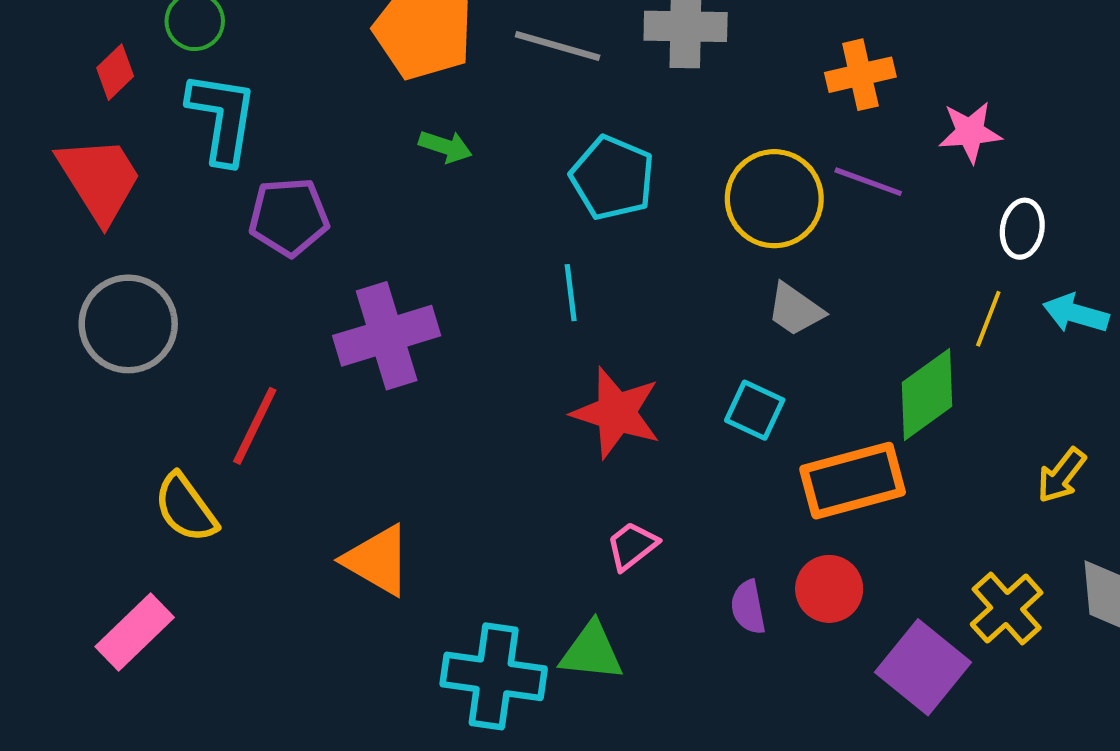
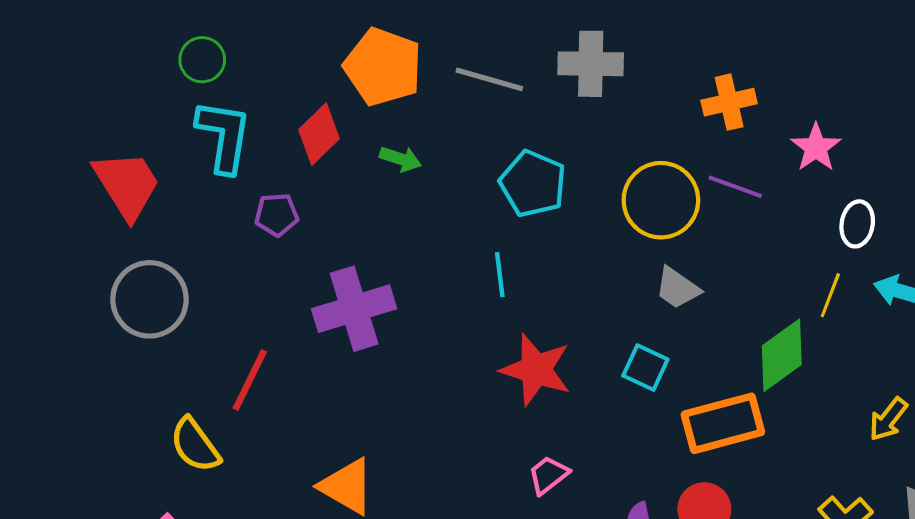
red diamond: (115, 72) -> (319, 134), moved, size x1.4
pink star: (970, 132) -> (816, 148), turned -30
purple pentagon: (289, 217) -> (277, 215), size x0.7

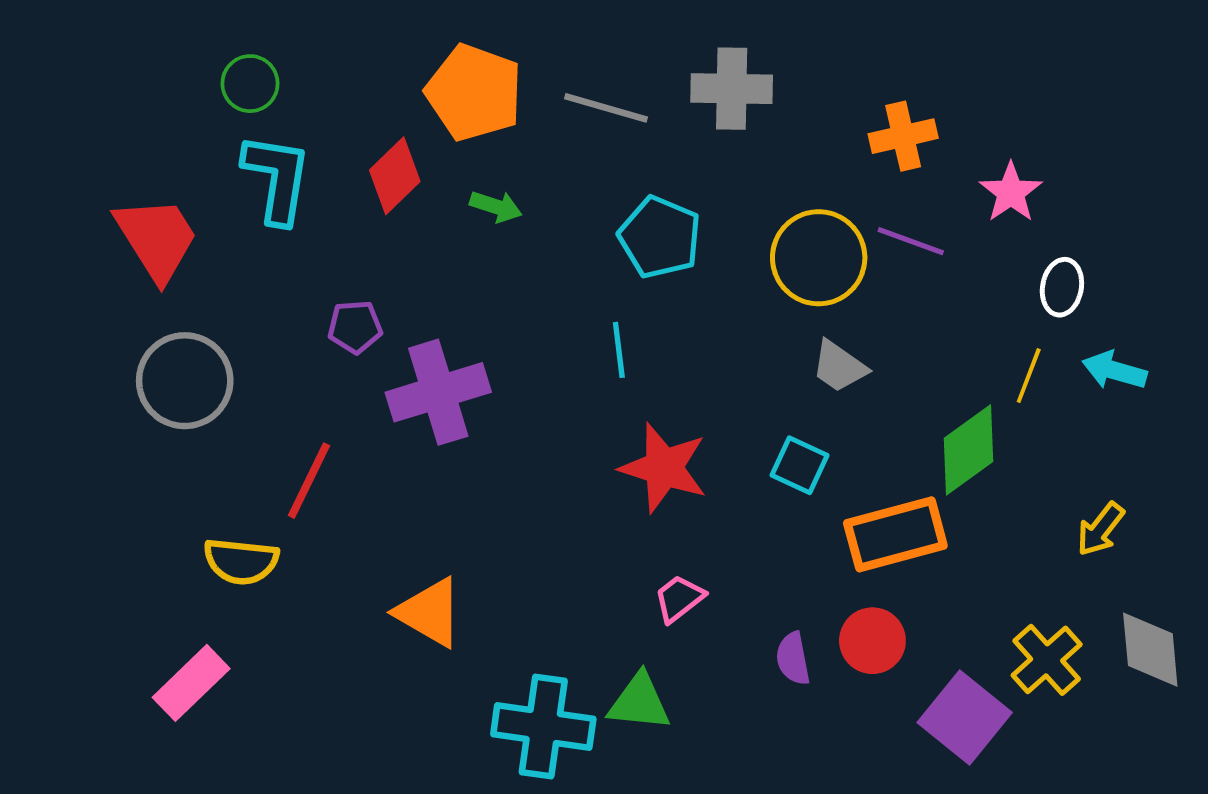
purple pentagon: (277, 215) -> (355, 327), moved
yellow semicircle: (195, 445) -> (241, 561), turned -48

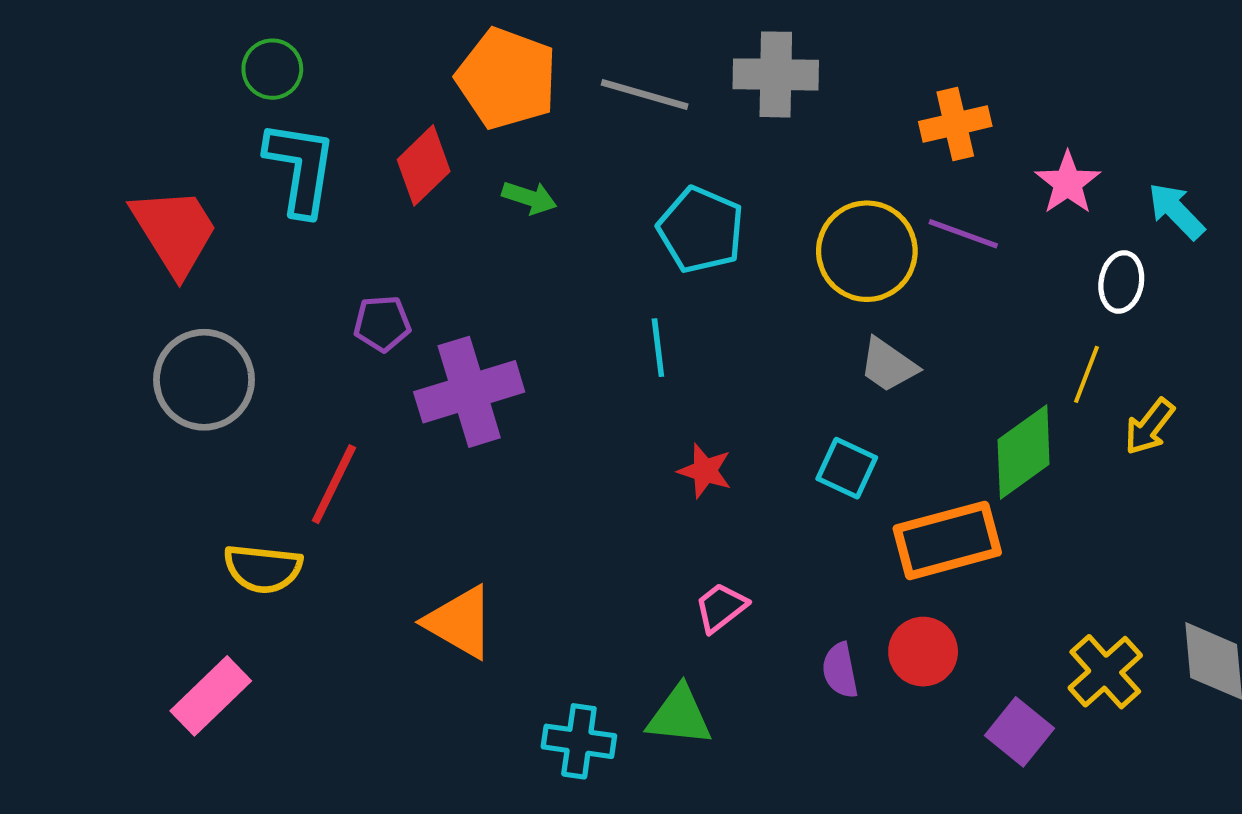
cyan arrow: (1114, 370) -> (1176, 211), moved, turned 30
red star: (664, 468) -> (705, 471), size x0.6
yellow arrow: (1100, 529) -> (1149, 427), moved
purple square: (965, 718) -> (1020, 732), size x0.7
cyan cross: (543, 726) -> (579, 741), size x0.7

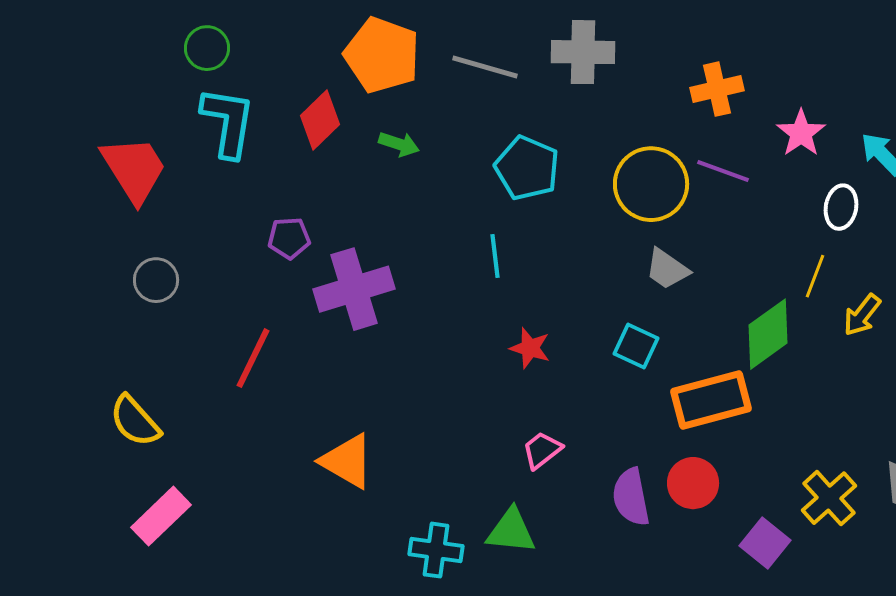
gray circle: (204, 380) -> (156, 280), size x0.6
yellow semicircle: (263, 569) -> (135, 421), moved, turned 42
purple semicircle: (840, 670) -> (631, 497), size x1.4

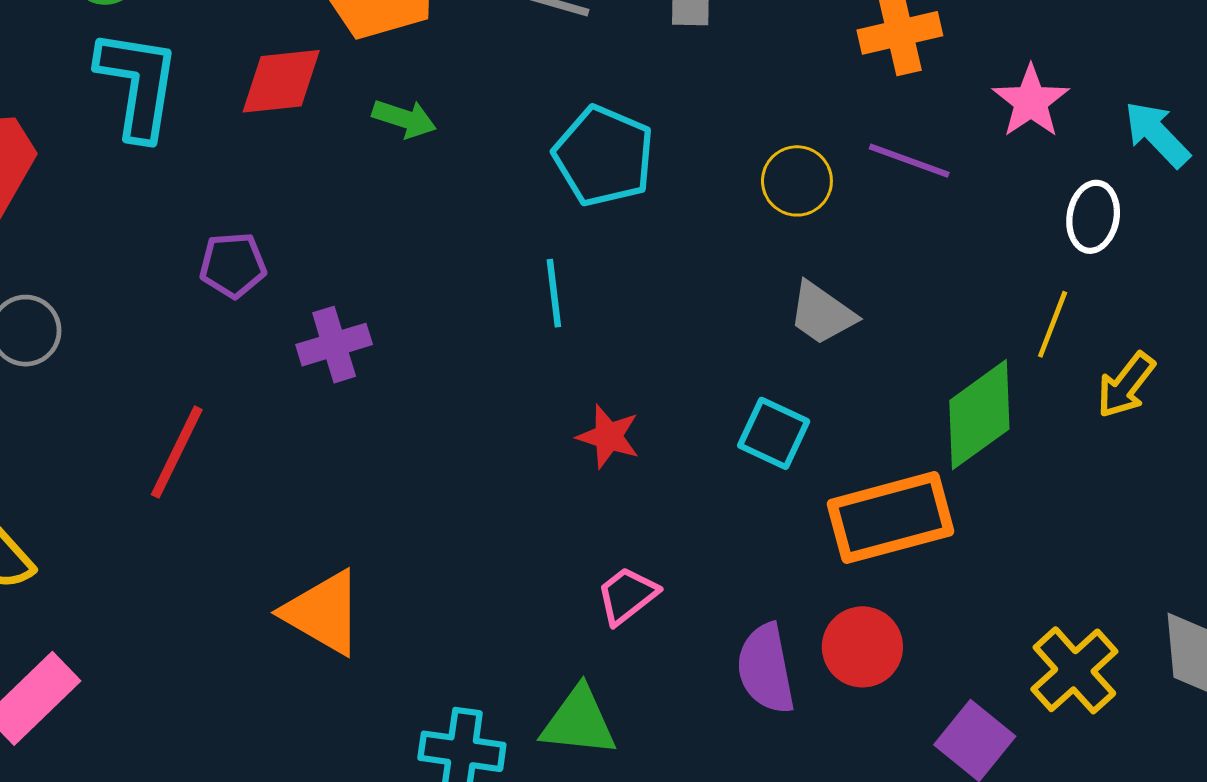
red diamond: (320, 120) -> (281, 81), turned 38
yellow circle: (651, 184) -> (797, 181), size x0.6
purple cross: (354, 289) -> (334, 345), size x0.6

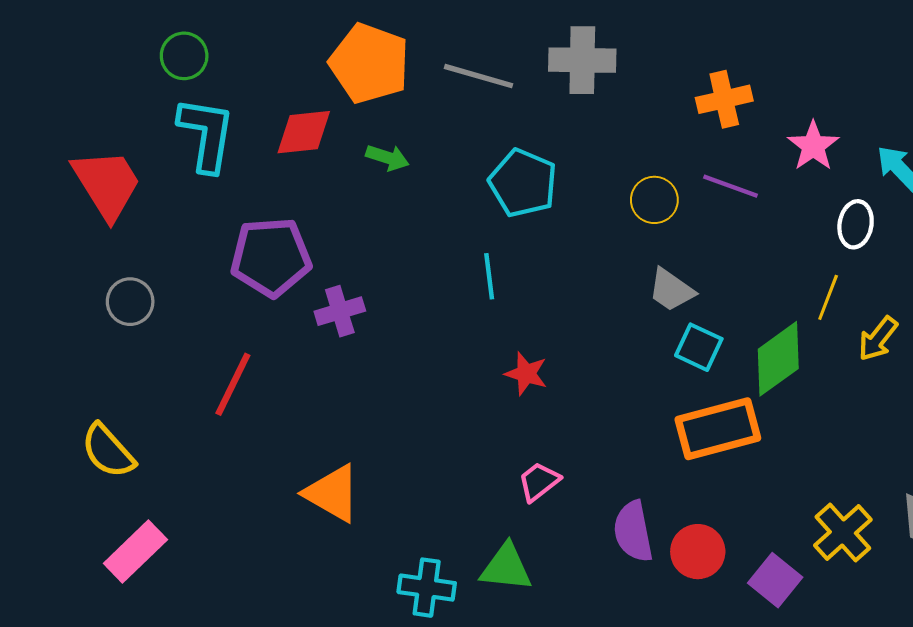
purple pentagon: (233, 265) -> (271, 257), size x1.8
cyan square: (774, 433) -> (699, 347), moved
red circle: (862, 647) -> (698, 552), moved

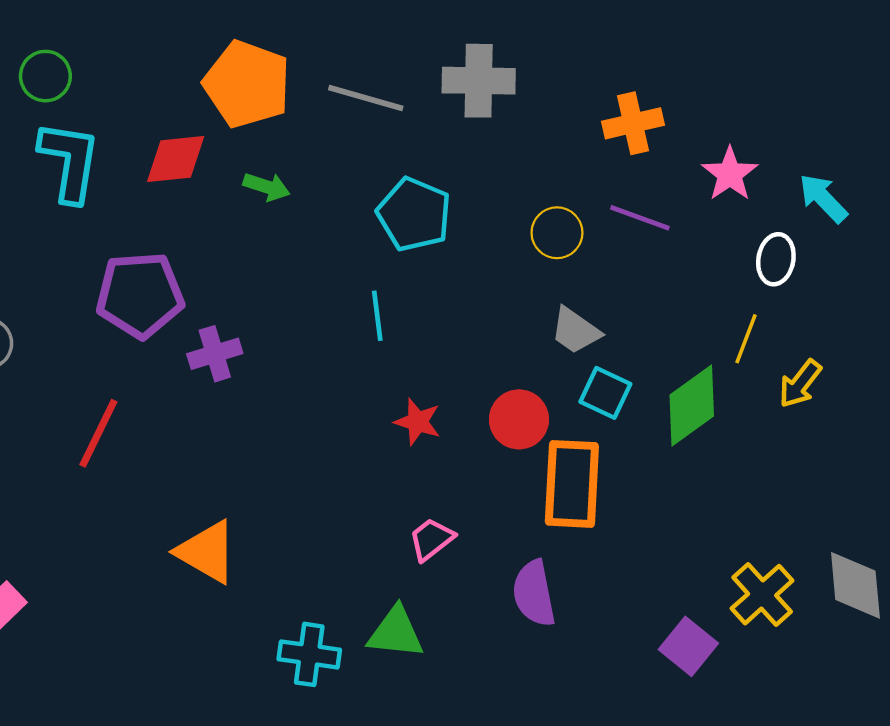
orange rectangle: (718, 429) -> (572, 484), moved, turned -72
red circle: (698, 552) -> (519, 419), moved

